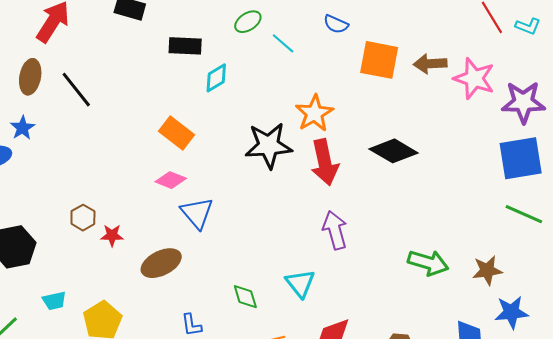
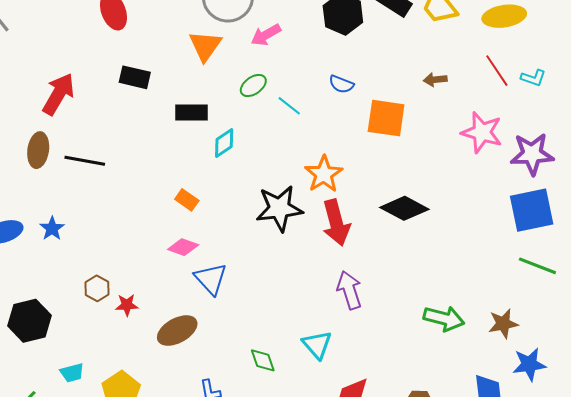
brown arrow: (430, 64) -> (435, 80), moved, size x0.7
black line: (76, 90) -> (85, 161), turned -39
blue star: (22, 128) -> (52, 229), moved
orange rectangle: (176, 133) -> (187, 200), size x0.7

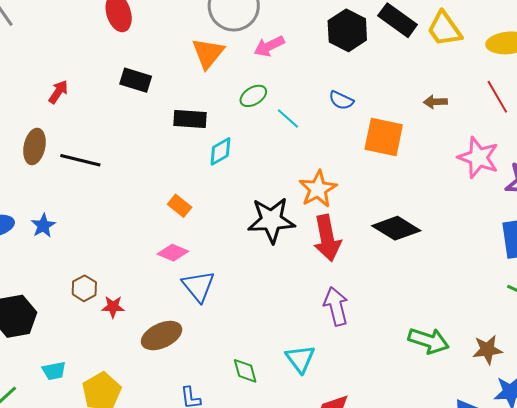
red arrow: (58, 94) -> (58, 92), size x0.6

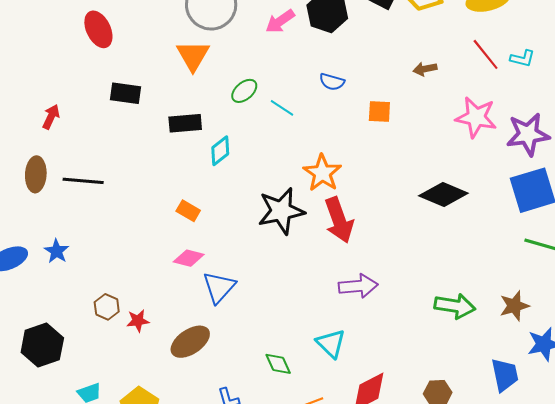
pink arrow: (269, 46) -> (280, 21), moved
orange square: (384, 137) -> (379, 112), size x0.6
black diamond: (396, 228) -> (443, 195), moved
blue triangle: (198, 286) -> (219, 287), turned 30
purple arrow: (336, 306) -> (358, 286), turned 108

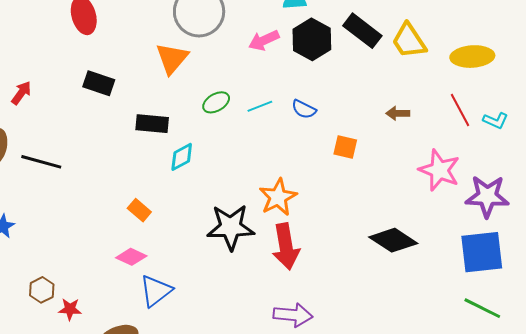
cyan line: (282, 108) -> (260, 106), moved, turned -65

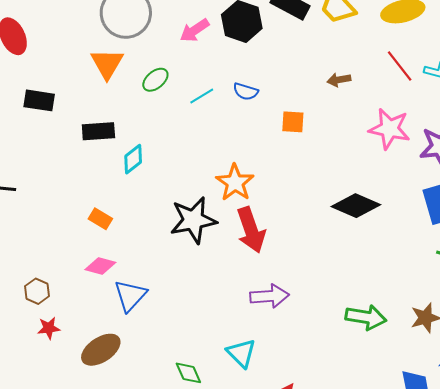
green ellipse: (216, 102) -> (155, 80), moved
brown hexagon: (42, 290) -> (37, 291), moved

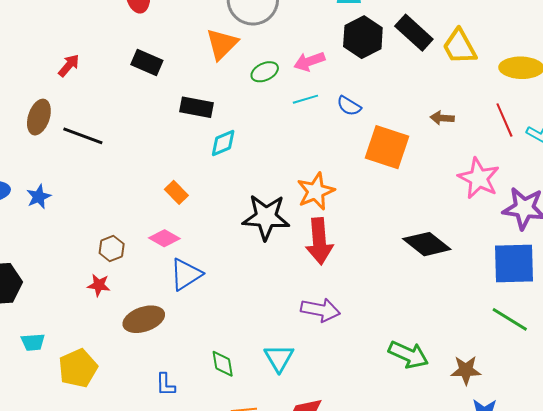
pink arrow: (195, 30) -> (309, 61), moved
orange square: (293, 122) -> (387, 147), size x1.8
brown hexagon: (37, 291) -> (112, 249), moved

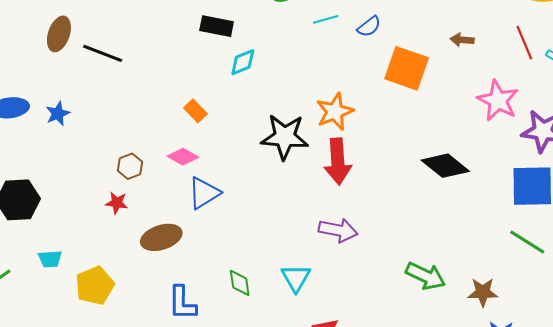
blue semicircle: (349, 106) -> (369, 27), turned -70
blue L-shape: (166, 385) -> (182, 303), size x1.5

